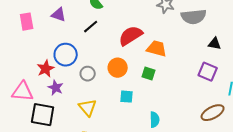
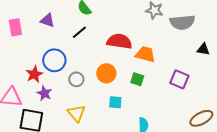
red semicircle: (131, 36) -> (119, 41), turned 40
purple square: (208, 72) -> (179, 79), moved

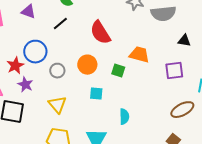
red semicircle: (119, 41) -> (100, 33), turned -130
orange trapezoid: (145, 54) -> (139, 55), moved
purple square: (179, 79) -> (174, 71), moved, turned -30

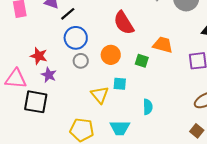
black line: (60, 24) -> (68, 14), moved
blue circle: (35, 52) -> (76, 38), moved
red star: (15, 66) -> (39, 56), turned -30
yellow triangle: (57, 105) -> (100, 95), moved

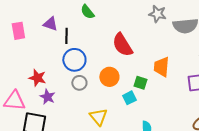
black line: (68, 14) -> (66, 36), turned -49
orange trapezoid: (163, 45) -> (161, 67), turned -100
cyan square: (120, 84) -> (129, 98), moved, turned -32

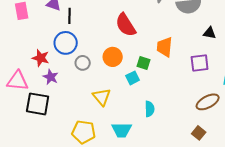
blue circle: (74, 60) -> (66, 43), moved

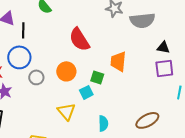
purple square: (200, 63) -> (164, 68), moved
yellow triangle: (102, 97) -> (66, 111), moved
brown ellipse: (208, 102) -> (147, 120), moved

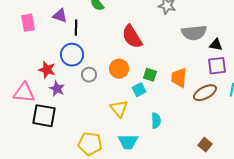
gray semicircle: (142, 20) -> (194, 33), moved
orange trapezoid: (118, 61) -> (179, 78), moved
brown ellipse: (147, 120) -> (205, 93), moved

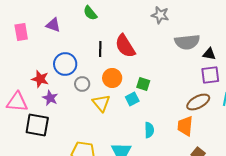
black line: (76, 28) -> (100, 49), moved
orange trapezoid: (179, 78) -> (185, 126), moved
yellow triangle: (119, 109) -> (101, 103), moved

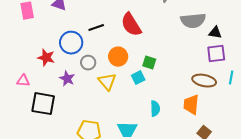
black line: (100, 49) -> (96, 28), moved, turned 70
purple star: (50, 98) -> (67, 79), moved
pink triangle: (17, 102) -> (23, 81), size x0.6
brown ellipse: (198, 102) -> (204, 81), turned 40

